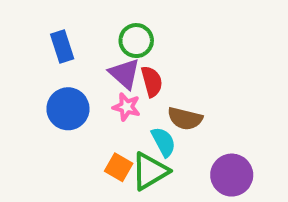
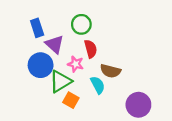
purple triangle: (125, 74) -> (55, 44), moved
green triangle: (150, 171) -> (60, 81), moved

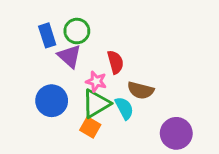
green circle: (81, 24) -> (77, 31), moved
blue circle: (41, 65) -> (52, 101), moved
green triangle: (60, 81) -> (96, 104), moved

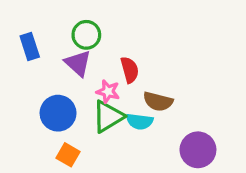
blue rectangle: (47, 35) -> (30, 46), moved
cyan semicircle: (124, 108) -> (140, 121), turned 125
orange square: (90, 127) -> (68, 155), moved

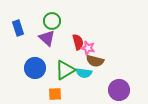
pink star: (108, 91) -> (88, 48), moved
orange square: (68, 155) -> (55, 94), moved, turned -32

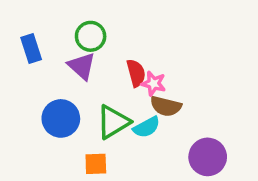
cyan semicircle: (84, 73) -> (146, 127), turned -35

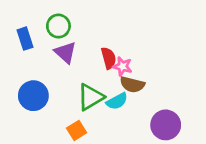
green circle: (91, 36) -> (58, 26), moved
blue circle: (61, 118) -> (33, 96), moved
orange square: (96, 164) -> (77, 130), turned -30

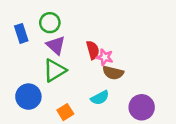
blue circle: (33, 96) -> (28, 97), moved
green triangle: (90, 97) -> (55, 70), moved
cyan semicircle: (117, 101) -> (100, 98), moved

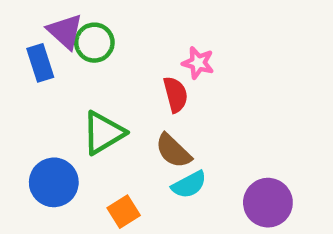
purple triangle: (56, 45) -> (65, 31), moved
pink star: (105, 57) -> (198, 63), moved
brown semicircle: (113, 73) -> (173, 151), moved, turned 30

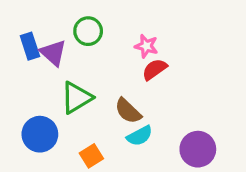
purple triangle: (65, 31) -> (53, 53), moved
green circle: (94, 43) -> (88, 31), moved
red semicircle: (176, 94) -> (155, 69), moved, turned -110

